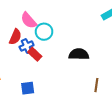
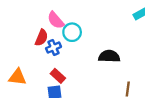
red rectangle: (35, 54) -> (58, 76), moved

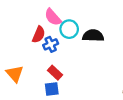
black semicircle: (109, 56) -> (93, 36), moved
orange triangle: (17, 77) -> (15, 74), turned 42

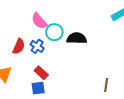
red semicircle: (39, 35) -> (19, 46), moved
blue cross: (51, 44) -> (37, 46), turned -32

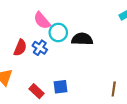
red rectangle: (41, 73) -> (37, 91), moved
blue square: (38, 88) -> (60, 87), moved

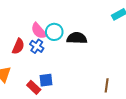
pink semicircle: (42, 21) -> (39, 31), moved
blue square: (60, 87) -> (46, 80), moved

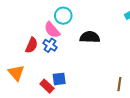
cyan circle: (54, 32) -> (63, 16), moved

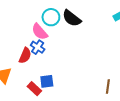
black semicircle: (90, 37) -> (72, 18), moved, turned -144
red semicircle: (32, 45) -> (25, 55), moved

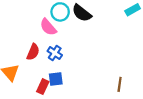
blue cross: (38, 47) -> (55, 53), moved
red rectangle: (34, 89) -> (43, 87), turned 72

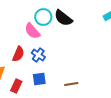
brown line: (120, 84) -> (71, 84), moved, turned 72
red rectangle: (43, 87) -> (16, 86), moved

